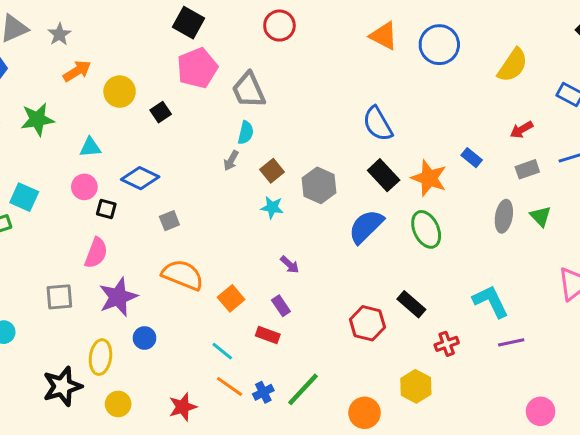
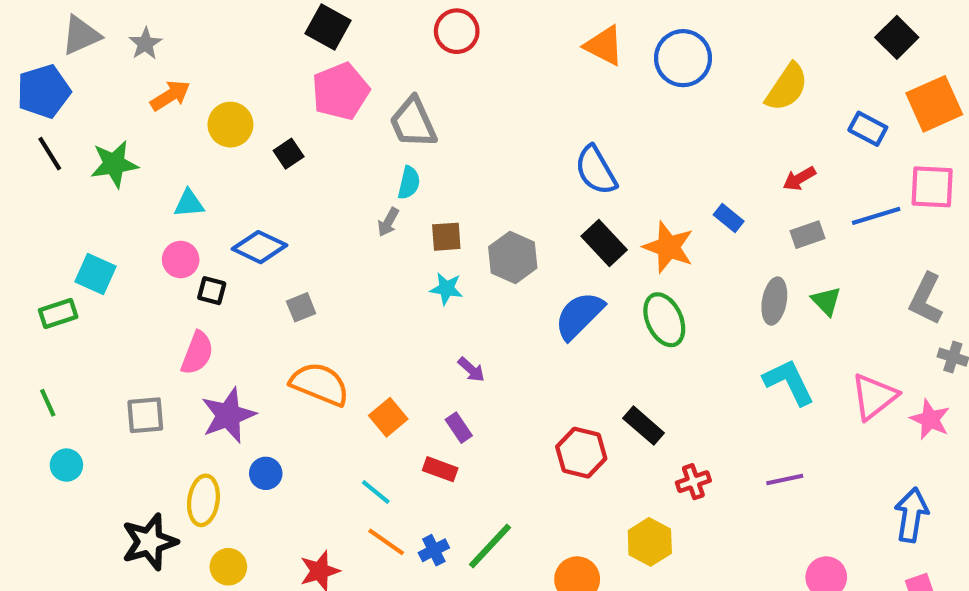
brown square: (272, 171) -> (446, 237), turned 35
cyan L-shape: (491, 301) -> (789, 382), moved

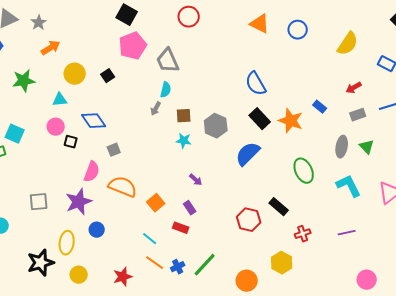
blue circle: (683, 58) -> (298, 30), size x0.7
yellow circle: (230, 125) -> (75, 74), moved
blue diamond: (260, 247) -> (94, 121), turned 30
green ellipse: (664, 320) -> (304, 171), moved
pink semicircle: (197, 353) -> (92, 172), moved

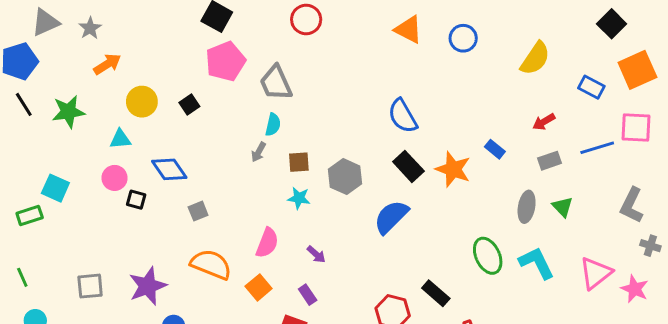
green ellipse: (304, 171) -> (488, 256), moved
pink semicircle: (92, 172) -> (267, 243), moved

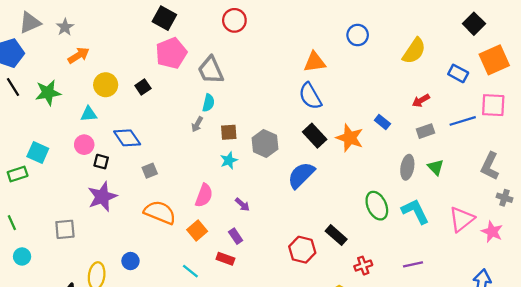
orange triangle: (408, 30) -> (315, 62), moved, turned -35
cyan star: (299, 198) -> (229, 160), turned -30
purple star: (148, 286) -> (102, 197), moved

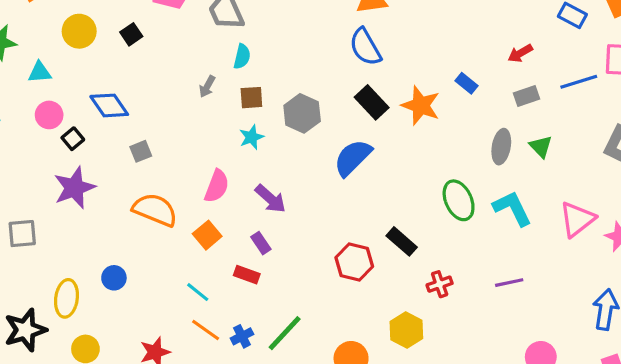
cyan semicircle: (208, 103) -> (242, 56), moved
cyan triangle: (89, 114) -> (40, 72), moved
black square: (101, 162) -> (73, 139), turned 35
purple arrow: (242, 205) -> (270, 199), size x1.5

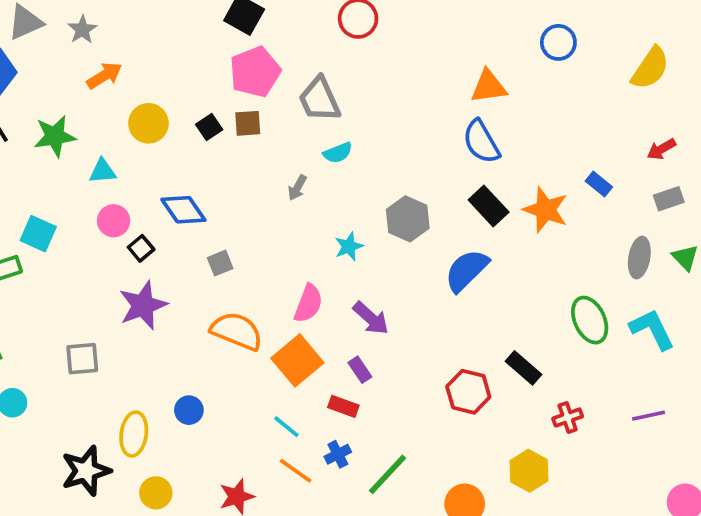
cyan semicircle: (242, 56) -> (338, 153), turned 55
brown square: (251, 98) -> (248, 123), moved
orange square: (207, 235) -> (297, 360), size x1.5
blue cross: (242, 336) -> (338, 454), moved

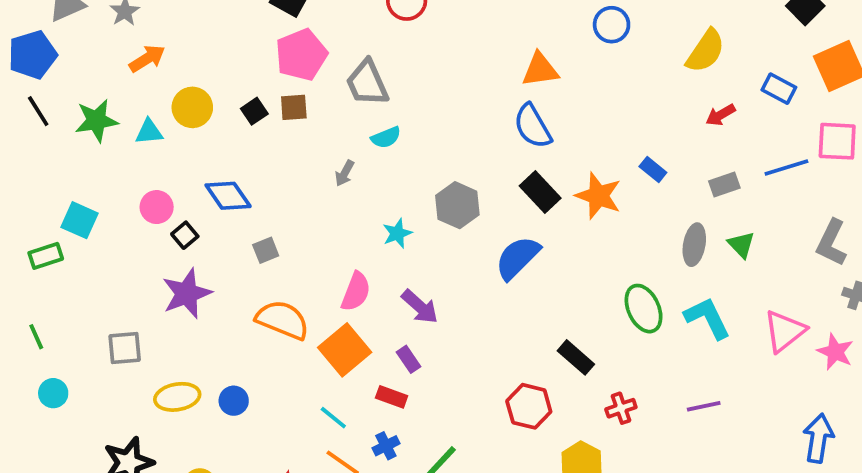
red arrow: (661, 149) -> (721, 115), moved
cyan triangle: (103, 171) -> (149, 132), moved
red hexagon: (468, 392) -> (529, 406), moved
yellow ellipse: (134, 434) -> (177, 397), moved, turned 72

